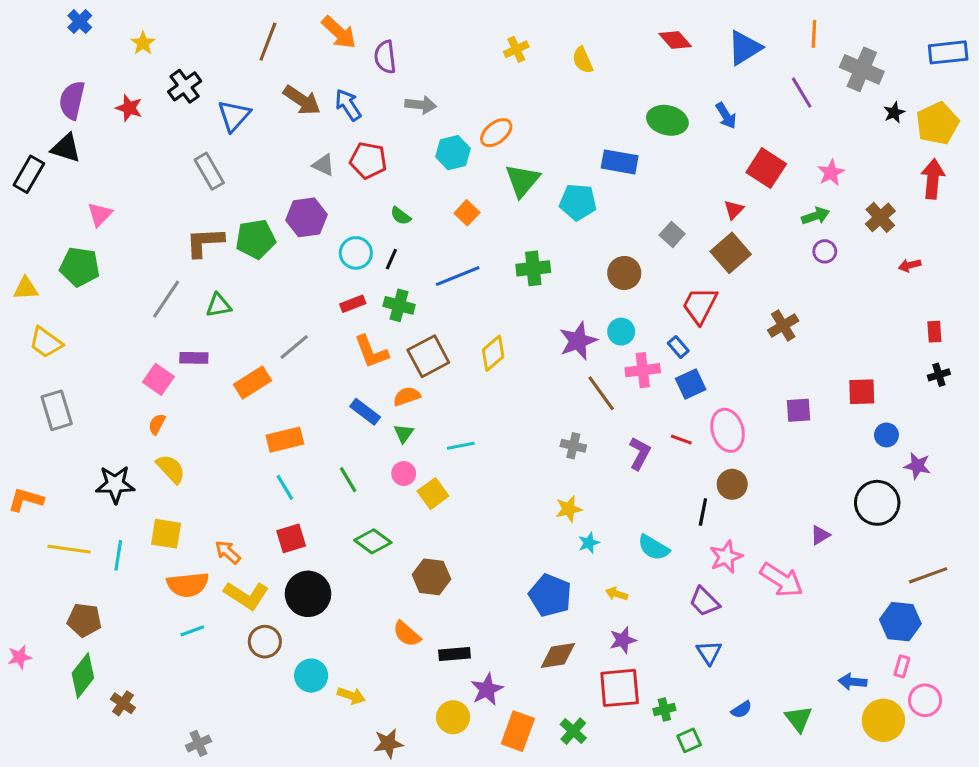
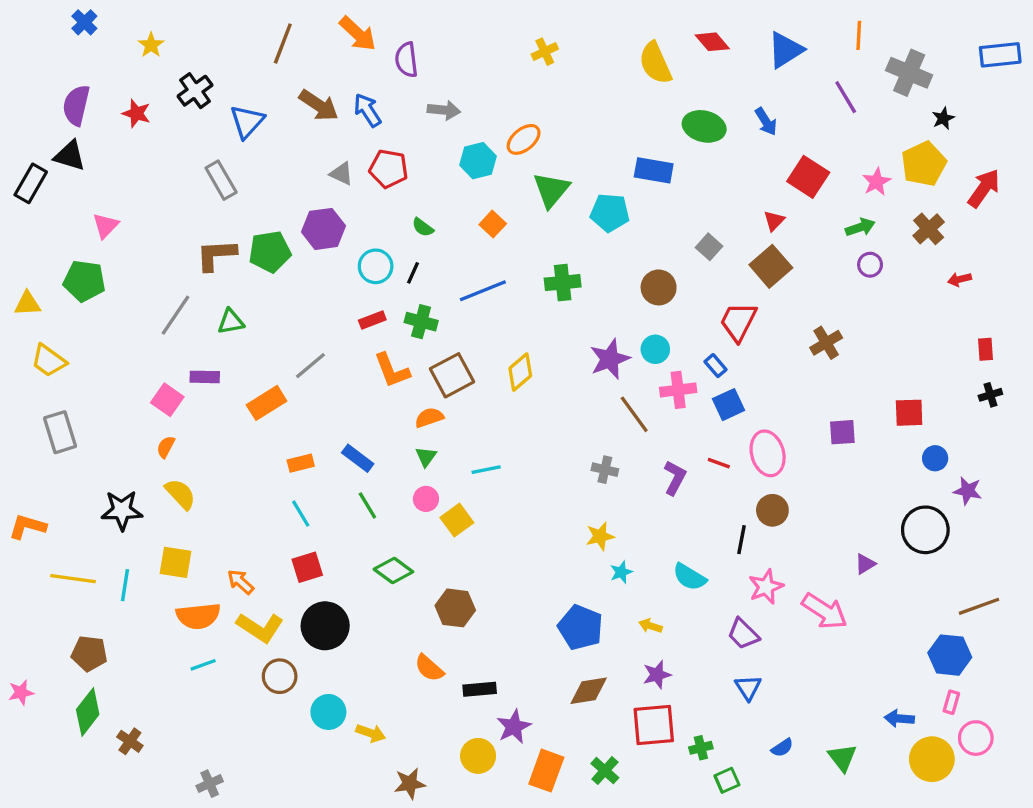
yellow semicircle: (583, 60) -> (655, 63), moved, size x1.5
yellow pentagon: (937, 123) -> (924, 164), moved
red arrow: (933, 179) -> (984, 188), turned 30
blue rectangle: (365, 412) -> (358, 458), moved
orange rectangle: (285, 440) -> (301, 463), size x0.7

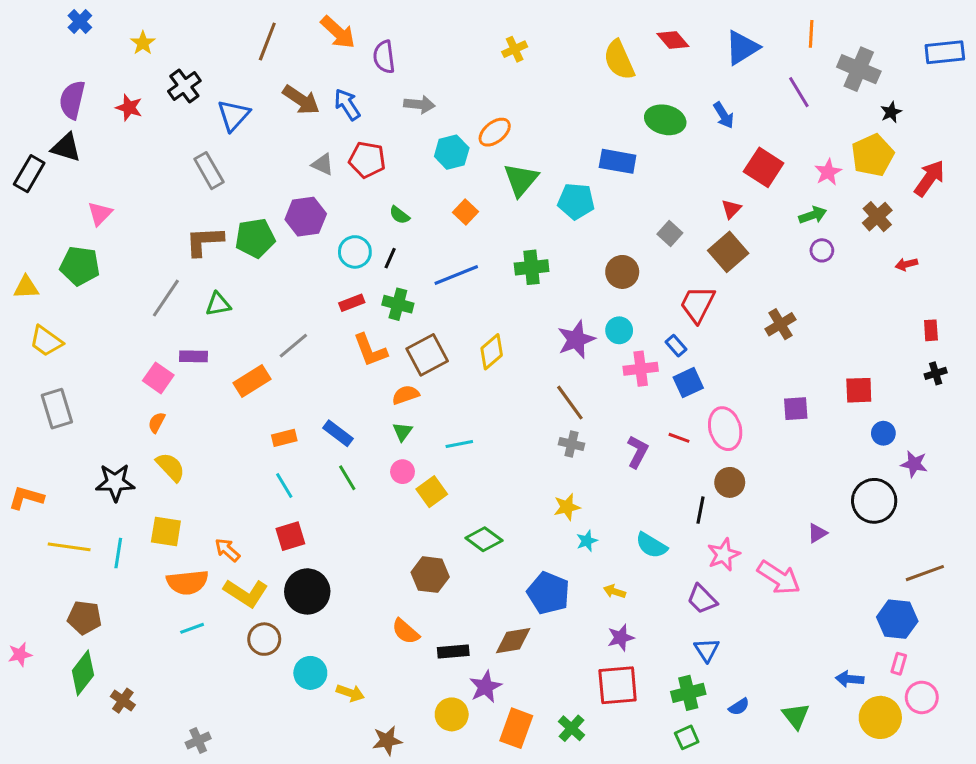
brown line: (634, 414) -> (570, 403), moved
green diamond: (393, 570) -> (484, 539), moved
brown diamond: (589, 691) -> (513, 641), moved
green cross: (701, 748) -> (688, 693), moved, size x1.5

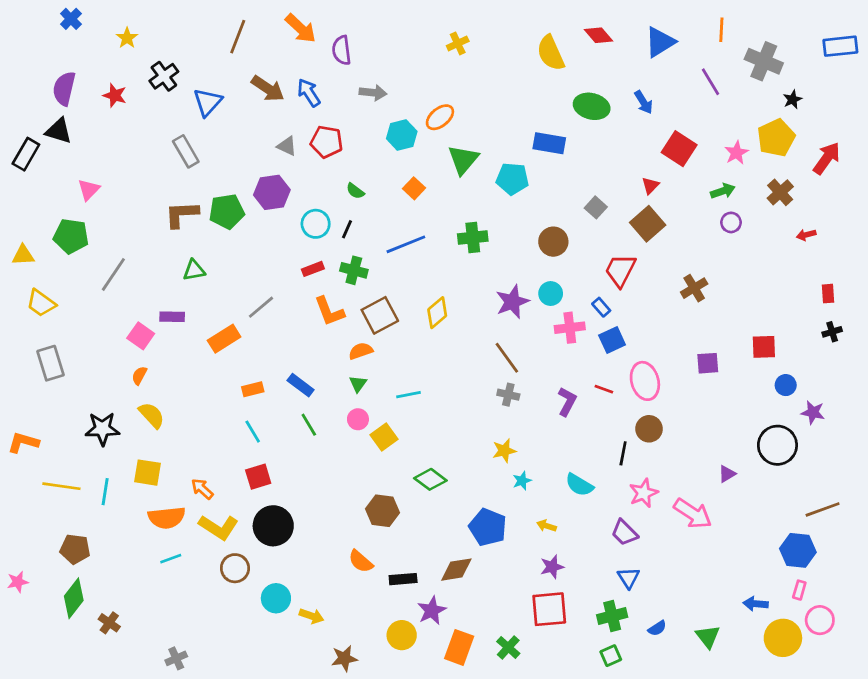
gray line: (166, 298) -> (113, 274), moved

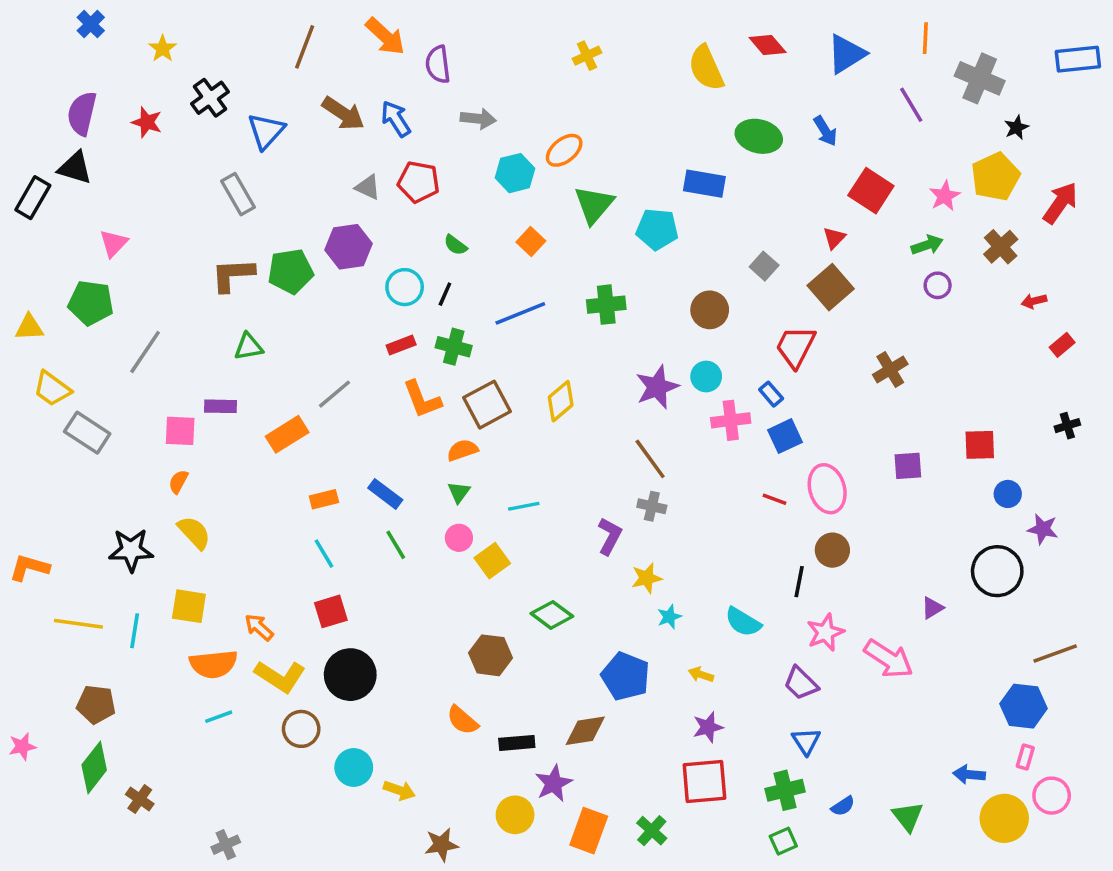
red rectangle: (828, 294) -> (1062, 345), moved, turned 54
pink square: (141, 336) -> (180, 431), turned -32
gray rectangle: (50, 363) -> (87, 433), moved, turned -40
purple L-shape: (567, 401) -> (610, 536), moved

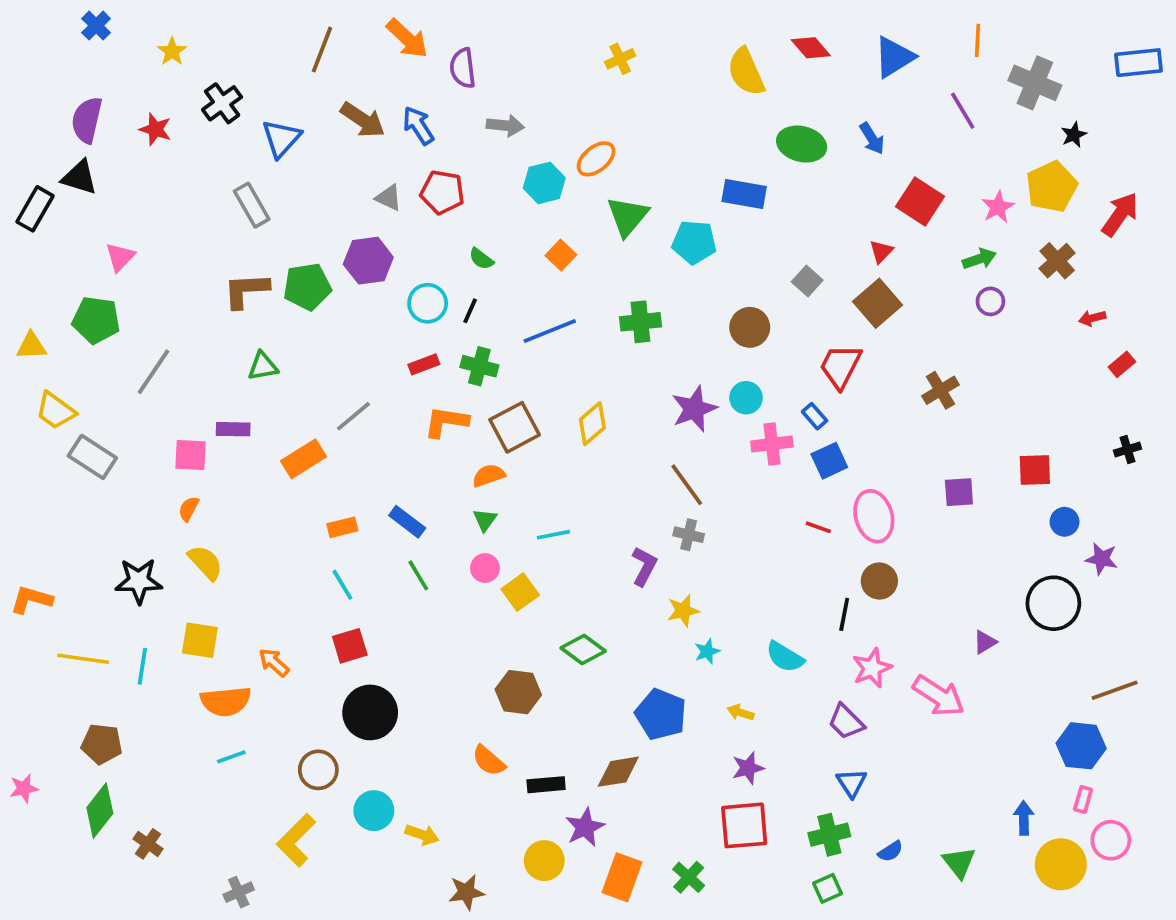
orange L-shape: (422, 399) -> (446, 422), turned 120
yellow L-shape: (280, 676) -> (296, 840), moved, turned 102
blue arrow: (969, 775) -> (1024, 818), turned 84

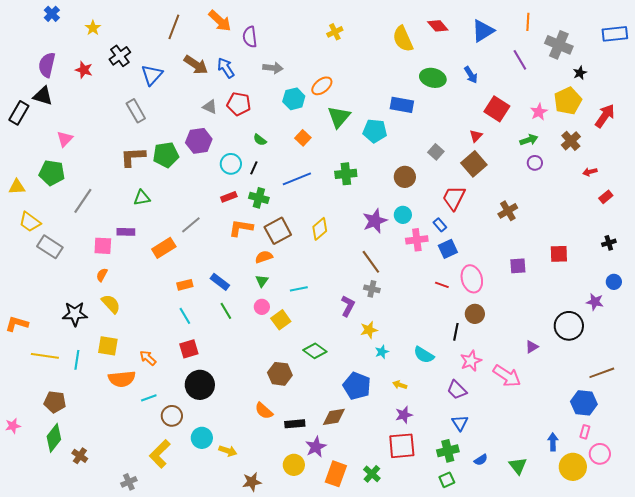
blue circle: (1065, 522) -> (614, 282), moved
cyan line: (231, 757) -> (149, 398), moved

